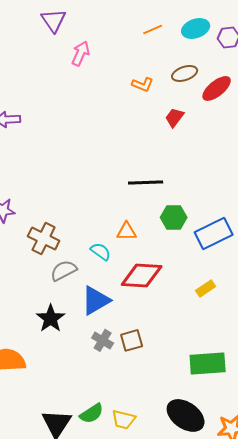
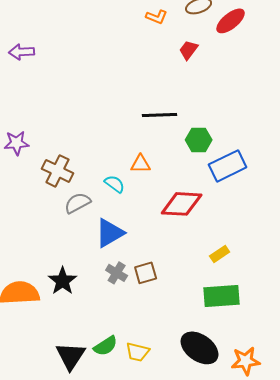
green hexagon: (174, 217) -> (199, 140), moved
red diamond: (142, 275) -> (182, 204), moved
yellow rectangle: (206, 288) -> (220, 254), moved
black star: (51, 318) -> (63, 281), moved

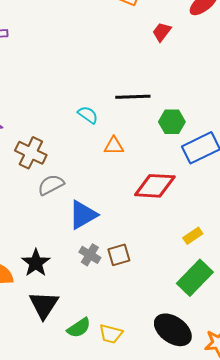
cyan semicircle: (115, 184) -> (88, 115), moved
green rectangle: (222, 296) -> (195, 278), turned -42
black triangle: (71, 356) -> (44, 305), moved

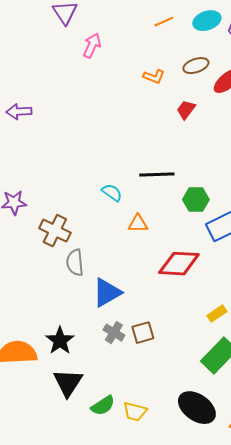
gray semicircle: (51, 185) -> (75, 263), turned -68

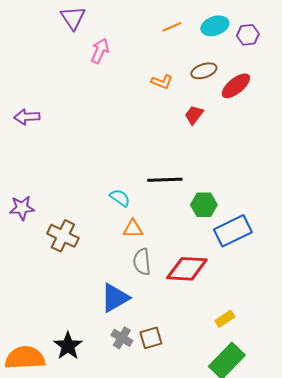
orange triangle: (138, 224) -> (133, 229), moved
gray semicircle: (75, 263) -> (142, 262), moved

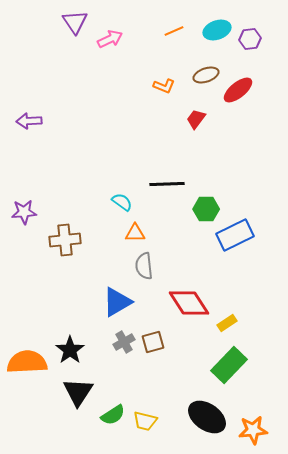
pink arrow: (100, 51) -> (110, 39), moved, turned 40
brown cross: (63, 236) -> (65, 240), turned -32
red diamond: (187, 269) -> (189, 303), moved, turned 54
gray cross: (122, 338) -> (124, 342), turned 30

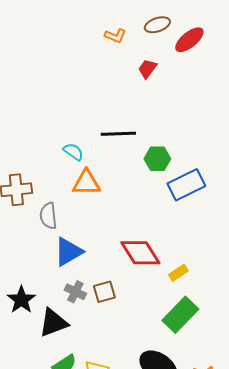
orange triangle: (135, 233) -> (86, 183), size x1.4
gray semicircle: (144, 266) -> (48, 216), moved
gray cross: (124, 342) -> (75, 292), turned -35
black triangle: (78, 392) -> (53, 323), moved, turned 36

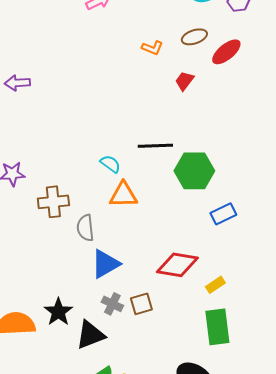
green hexagon: (157, 159) -> (194, 171), size x1.5
blue rectangle: (186, 185) -> (223, 214), moved, size x0.7
red diamond: (140, 253) -> (177, 265), turned -48
green rectangle: (180, 315) -> (217, 327), turned -51

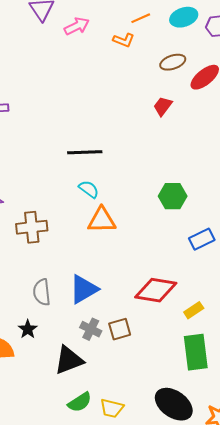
orange L-shape: (152, 48) -> (124, 40), moved
black line: (155, 146) -> (85, 152), moved
green hexagon: (194, 171) -> (173, 196), size x0.7
gray semicircle: (85, 228) -> (42, 292), moved
black star: (58, 312) -> (28, 329), moved, size x0.7

